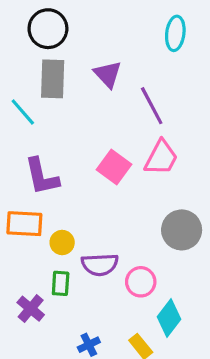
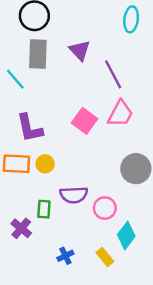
yellow circle: (62, 243) -> (45, 164), moved

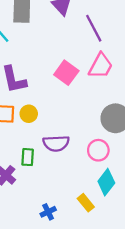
pink circle: (105, 208) -> (98, 150), moved
blue cross: (65, 256) -> (48, 212), moved

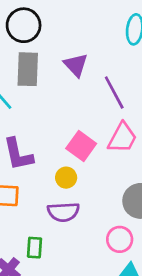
yellow circle: (29, 114) -> (66, 178), moved
purple semicircle: (56, 143) -> (63, 212), moved

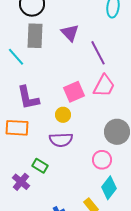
pink square: (81, 146) -> (74, 92), turned 30
green rectangle: (35, 248) -> (40, 166), turned -63

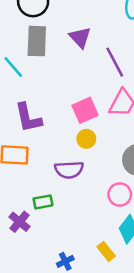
yellow circle: (63, 115) -> (86, 139), moved
green rectangle: (40, 166) -> (43, 202), turned -42

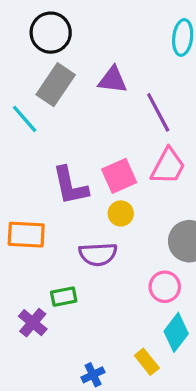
purple triangle: (80, 37) -> (113, 80), turned -40
gray rectangle: (37, 41) -> (56, 85), turned 32
purple L-shape: (28, 118) -> (70, 186), moved

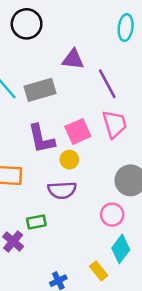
gray rectangle: (56, 85) -> (40, 90), moved, turned 40
pink trapezoid: (168, 166) -> (115, 124), turned -44
yellow circle: (121, 213) -> (69, 160), moved

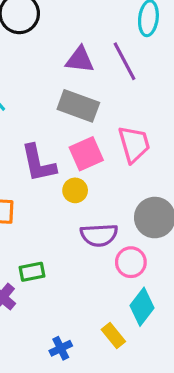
purple line: (107, 84) -> (124, 61), moved
gray rectangle: (40, 90) -> (78, 106), moved, turned 36
purple semicircle: (62, 190) -> (99, 235), moved

